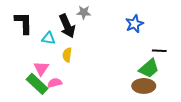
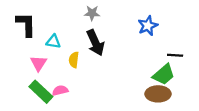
black arrow: (67, 26) -> (95, 43), moved
pink triangle: (41, 68) -> (39, 63), moved

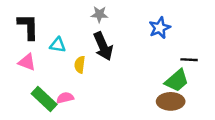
pink triangle: (39, 63) -> (27, 62), moved, turned -42

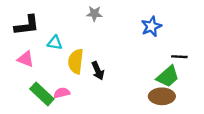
black L-shape: (28, 27) -> (27, 25), turned 84
black arrow: (103, 46) -> (98, 71), moved, size x0.7
yellow semicircle: (80, 65) -> (76, 61), size x1.5

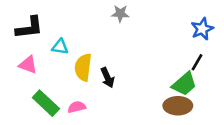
gray star: (94, 14) -> (120, 14), moved
blue star: (151, 26) -> (202, 29), moved
black line: (179, 57) -> (197, 62), turned -63
pink semicircle: (62, 93) -> (77, 107), moved

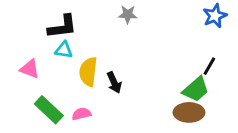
black L-shape: (29, 28) -> (62, 27), moved
blue star: (202, 29) -> (215, 16), moved

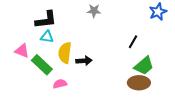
black line: (209, 66) -> (133, 42), moved
black arrow: (114, 83) -> (84, 61), turned -70
green rectangle: (49, 110) -> (42, 65), moved

